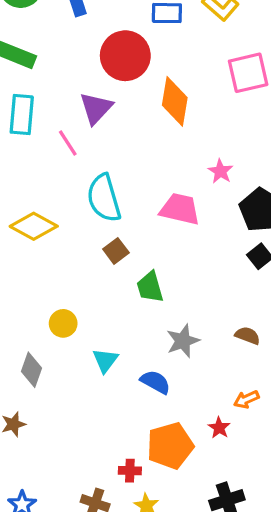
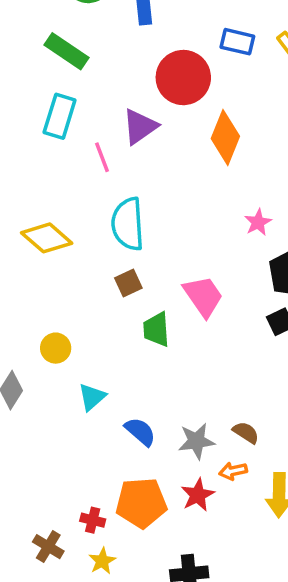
pink trapezoid: (180, 209) -> (203, 296), moved, turned 30
brown semicircle: (248, 336) -> (246, 433), moved
gray star: (183, 341) -> (196, 441), moved
red star: (219, 428) -> (198, 495), size x1.4

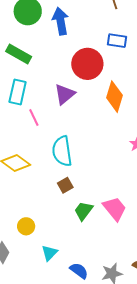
pink line: (102, 157) -> (34, 117), moved
pink trapezoid: (203, 296) -> (115, 209), moved
green trapezoid: (156, 329) -> (84, 211), turned 45

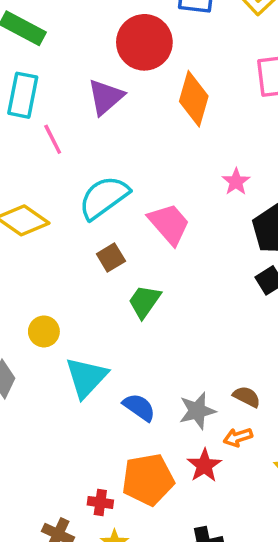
cyan semicircle: (62, 151) -> (104, 197), turned 64
pink trapezoid: (115, 209) -> (169, 224), moved
cyan triangle: (49, 253) -> (86, 377), size x1.5

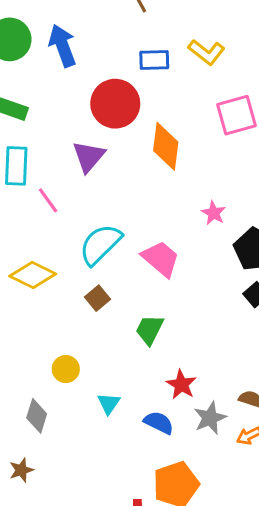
brown square: (111, 257) -> (98, 298), moved
cyan triangle: (86, 377) -> (109, 403), size x0.6
red star: (204, 465) -> (181, 385), moved

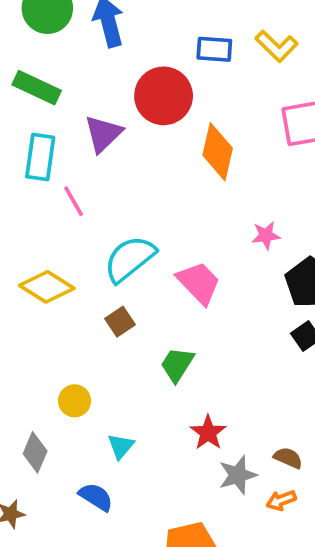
purple triangle: (89, 156) -> (103, 134), moved
pink star: (214, 213) -> (266, 235), turned 30
blue semicircle: (159, 423) -> (96, 497), moved

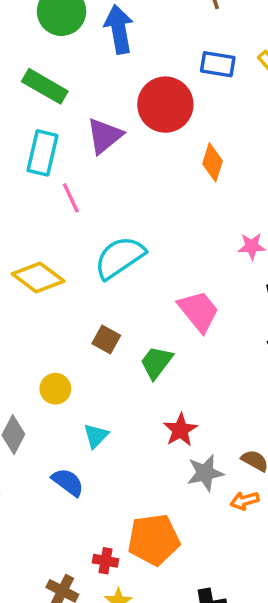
orange diamond: (218, 152) -> (213, 162), size x0.7
pink trapezoid: (199, 283) -> (199, 311), moved
brown square: (120, 322) -> (106, 340), moved, turned -32

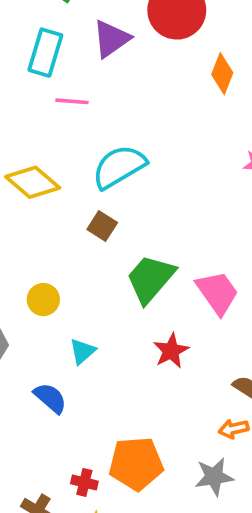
pink line: (71, 198) -> (72, 101), turned -64
pink trapezoid: (199, 311) -> (217, 293), moved
brown square: (106, 340) -> (102, 226), moved
green trapezoid: (156, 362) -> (150, 279), size x1.4
gray star: (205, 473) -> (214, 477), moved

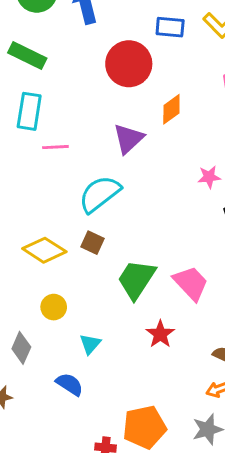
purple triangle: (111, 39) -> (128, 139), moved
orange diamond: (222, 74) -> (171, 109), turned 40
yellow diamond: (33, 182) -> (44, 250), moved

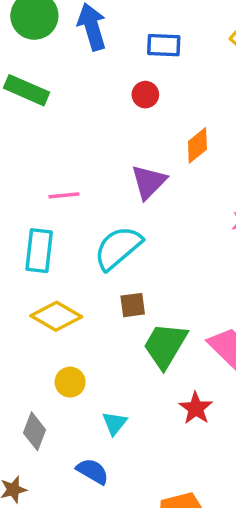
blue rectangle: (170, 27) -> (164, 45), moved
red circle: (129, 64) -> (145, 95), size x0.5
cyan rectangle: (29, 111) -> (39, 251), moved
brown square: (92, 243) -> (133, 305), moved, turned -30

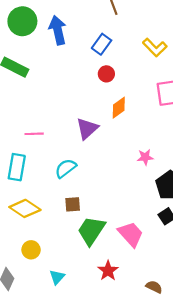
blue rectangle: (164, 45) -> (102, 44), turned -60
red circle: (145, 95) -> (106, 74), moved
cyan semicircle: (118, 248) -> (66, 168), size x0.7

